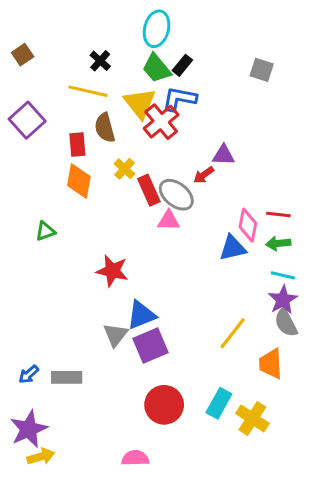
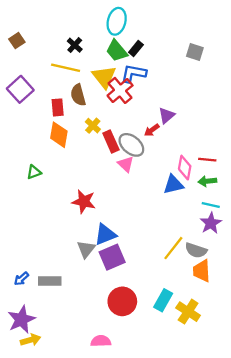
purple triangle: (224, 155) -> (167, 115), turned -42
pink triangle: (169, 221) -> (126, 164), turned 42
gray semicircle: (286, 323) -> (196, 250), moved, turned -45

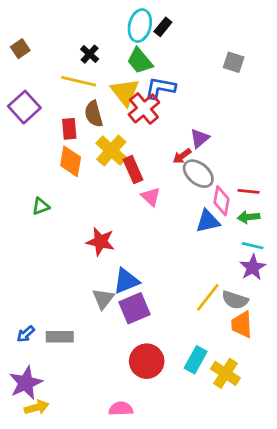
black rectangle: (136, 49) -> (163, 27), moved
yellow cross: (93, 126) -> (111, 151), size x1.6
gray ellipse: (131, 145) -> (198, 174), moved

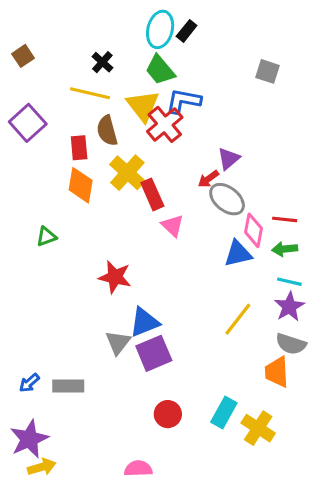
yellow line: (208, 297) -> (238, 319), moved
gray semicircle: (235, 300) -> (291, 344), moved
red circle: (147, 361) -> (168, 414), size x0.7

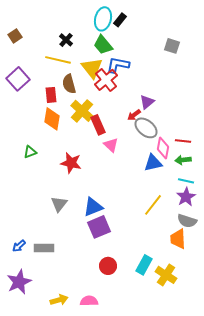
red star: (115, 277) -> (71, 163), moved
gray triangle: (118, 342) -> (59, 204), moved
yellow arrow: (42, 467) -> (59, 300), moved

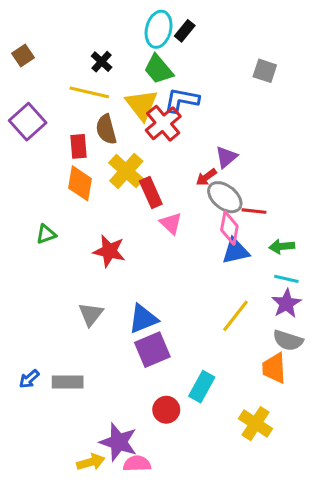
red line: (183, 141) -> (254, 211), moved
pink diamond: (163, 148) -> (229, 228), moved
cyan rectangle: (144, 265) -> (202, 387), moved
purple star: (19, 282) -> (118, 442), moved, turned -30

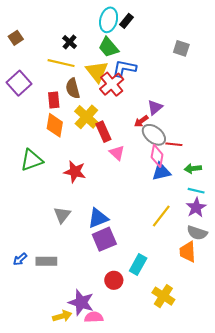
green triangle: (46, 234) -> (32, 160), size x1.6
yellow cross: (256, 424) -> (163, 296), moved

